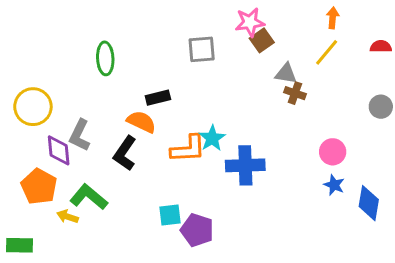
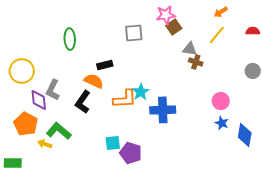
orange arrow: (333, 18) -> (221, 12), turned -128

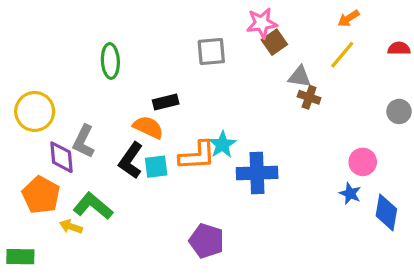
pink circle: (221, 101) -> (363, 162), moved
cyan square: (113, 143) -> (156, 167), moved

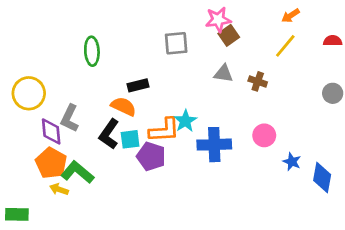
gray triangle: (300, 77) -> (223, 74), moved
pink circle: (363, 162) -> (264, 135), moved
orange pentagon: (41, 195) -> (51, 163), moved
purple pentagon: (207, 241) -> (151, 156), moved

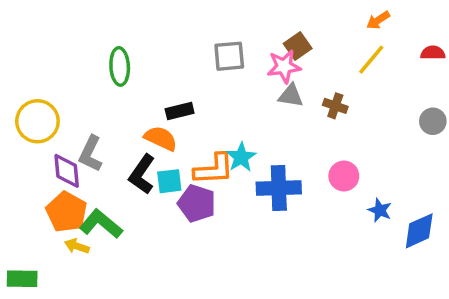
pink star: (218, 20) -> (284, 66), moved
blue diamond: (322, 177) -> (419, 231), turned 56

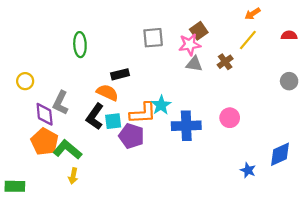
brown cross: (335, 106) -> (225, 62), moved, turned 35
yellow circle: (37, 121) -> (25, 81), size x0.6
blue star: (380, 210) -> (248, 170), moved
yellow arrow: (77, 246) -> (73, 176), moved, turned -98

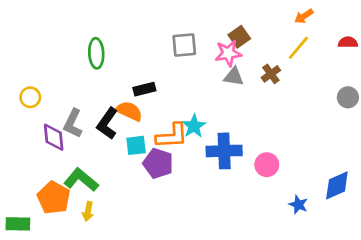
black L-shape: (95, 117) -> (107, 123), moved
pink circle: (230, 118) -> (267, 165), moved
orange pentagon: (45, 142) -> (54, 198), moved

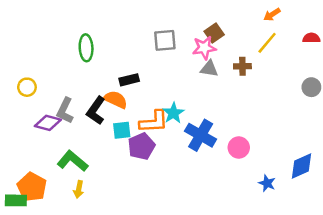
brown cross: (271, 74) -> (242, 66), turned 35
purple diamond: (54, 137) -> (48, 123), turned -70
blue cross: (224, 151) -> (201, 135), turned 32
purple pentagon: (158, 163) -> (141, 146), turned 30
orange pentagon: (54, 198) -> (32, 187), moved

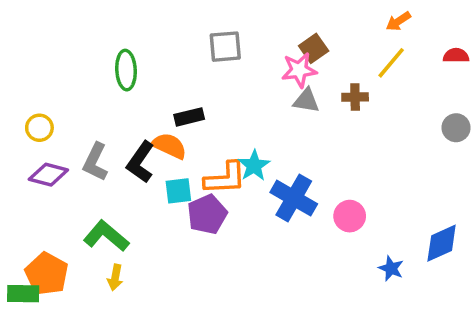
gray square: (165, 40) -> (225, 47), moved
purple diamond: (48, 123) -> (48, 175), moved

